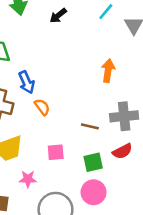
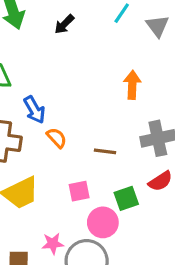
brown line: (90, 126) -> (105, 151), moved
pink star: (28, 179) -> (53, 244), moved
pink circle: (94, 192) -> (103, 222), moved

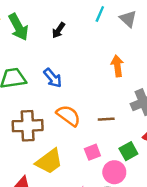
blue arrow: (34, 110) -> (53, 78), moved
orange semicircle: (57, 138) -> (68, 116), size x1.5

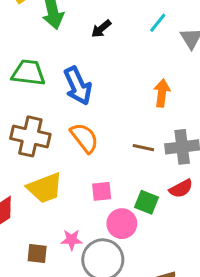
blue arrow: (53, 78) -> (78, 86), size x1.4
brown line: (106, 119) -> (143, 148), moved
green square: (128, 151) -> (146, 202), turned 36

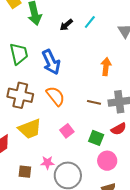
cyan line: (158, 23) -> (90, 22), moved
green trapezoid: (28, 73) -> (19, 54), turned 70
pink square: (102, 191) -> (67, 131), turned -32
pink circle: (122, 224) -> (107, 161), moved

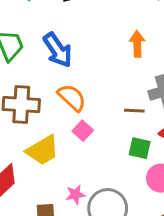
brown line: (94, 102) -> (134, 111), moved
pink square: (67, 131) -> (83, 131), moved

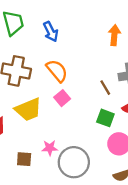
blue arrow: (58, 50) -> (51, 32), size x0.7
brown line: (134, 111) -> (105, 88), turned 49

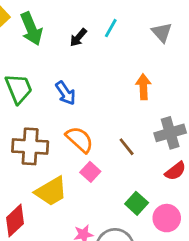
brown line: (105, 88) -> (127, 147), moved
green square: (105, 118) -> (137, 203), moved, turned 30

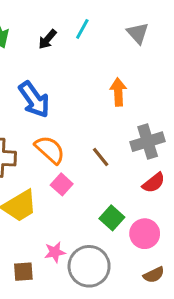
blue arrow: (66, 93) -> (34, 100), size x1.4

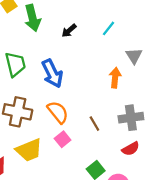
cyan line: (82, 29) -> (108, 28), moved
gray triangle: (138, 33) -> (134, 56), moved

